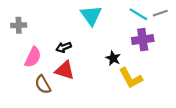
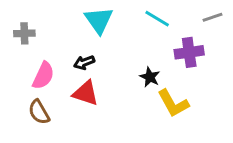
cyan line: (138, 14) -> (157, 19), moved
cyan triangle: (91, 15) -> (99, 20), moved
brown semicircle: (43, 85) -> (39, 112), moved

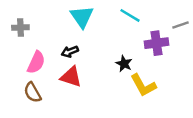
gray line: (213, 17) -> (181, 25), moved

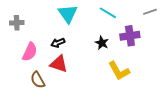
gray line: (181, 25) -> (150, 12), moved
black star: (124, 64) -> (102, 43), moved
brown semicircle: (33, 92) -> (38, 80), moved

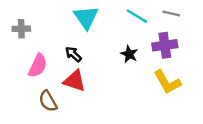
gray line: (150, 12) -> (171, 14), moved, turned 32
black arrow: (58, 43) -> (73, 54), turned 64
yellow L-shape: (119, 71) -> (167, 82), moved

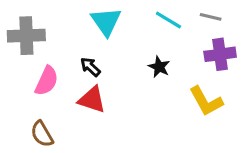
gray cross: (21, 29) -> (26, 36), size x1.6
purple cross: (165, 45) -> (220, 54), moved
brown semicircle: (48, 101) -> (42, 134), moved

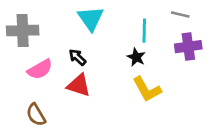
cyan line: (168, 20) -> (144, 31), moved, turned 60
pink semicircle: (47, 81) -> (40, 69), turned 35
yellow L-shape: (206, 101) -> (147, 89), moved

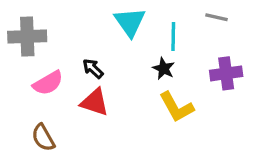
cyan triangle: (91, 18) -> (130, 22), moved
purple cross: (188, 47) -> (226, 73), moved

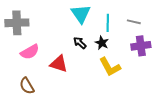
gray line: (216, 17) -> (134, 22), moved
black arrow: (93, 69) -> (80, 43), moved

